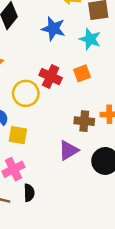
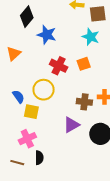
blue star: (53, 29) -> (47, 35), moved
yellow circle: (26, 93) -> (44, 90), moved

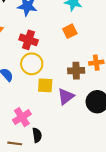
red cross: (59, 66) -> (29, 40), moved
yellow square: (31, 112) -> (45, 85), moved

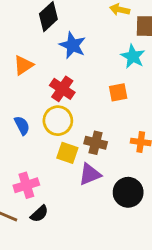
brown cross: (76, 71) -> (96, 143), moved
black semicircle: (37, 135) -> (39, 214), turned 40

